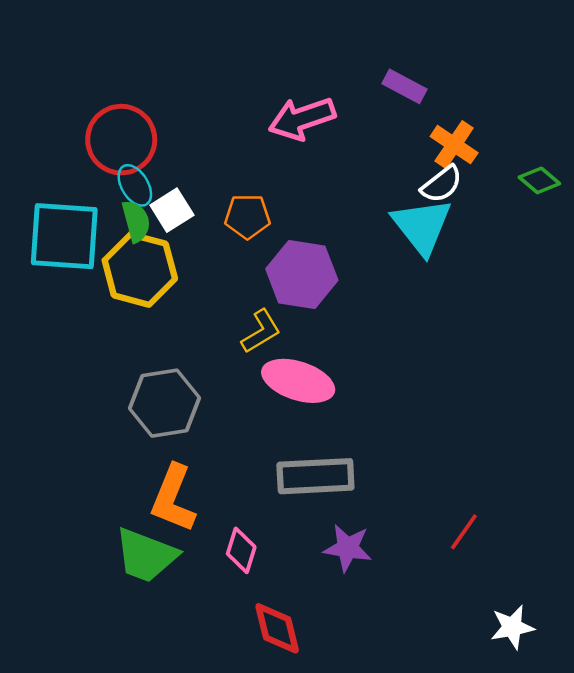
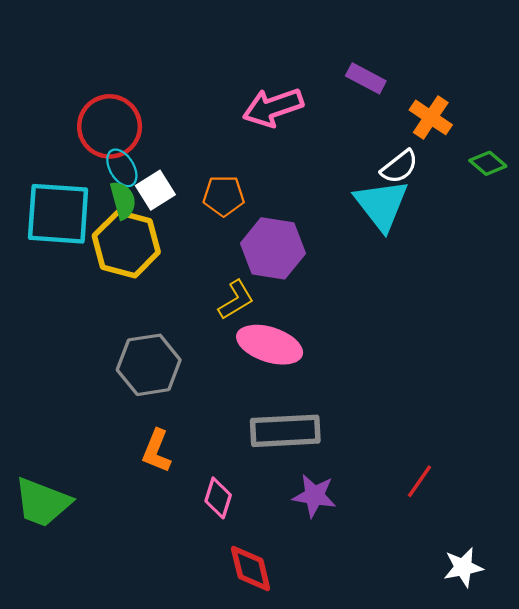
orange cross: (454, 145) -> (431, 117), moved
orange L-shape: (173, 498) -> (157, 451), size x0.7
green trapezoid: (146, 555) -> (42, 502), moved

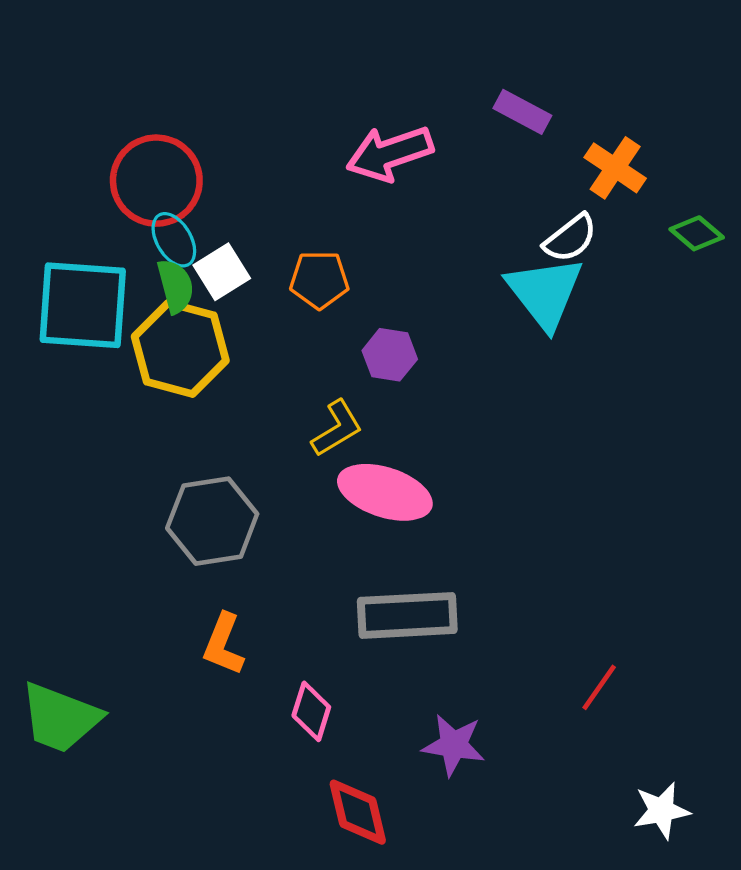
purple hexagon: (273, 248) -> (390, 355), size x0.6
purple star: (314, 496) -> (454, 745), moved

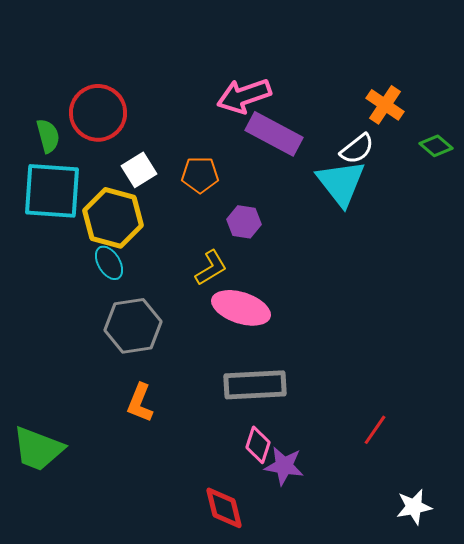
purple rectangle: (522, 112) -> (274, 134), moved, size x1.6
cyan ellipse: (174, 240) -> (109, 263), moved
green semicircle: (175, 286) -> (48, 136), moved
pink diamond: (311, 711) -> (258, 445), moved

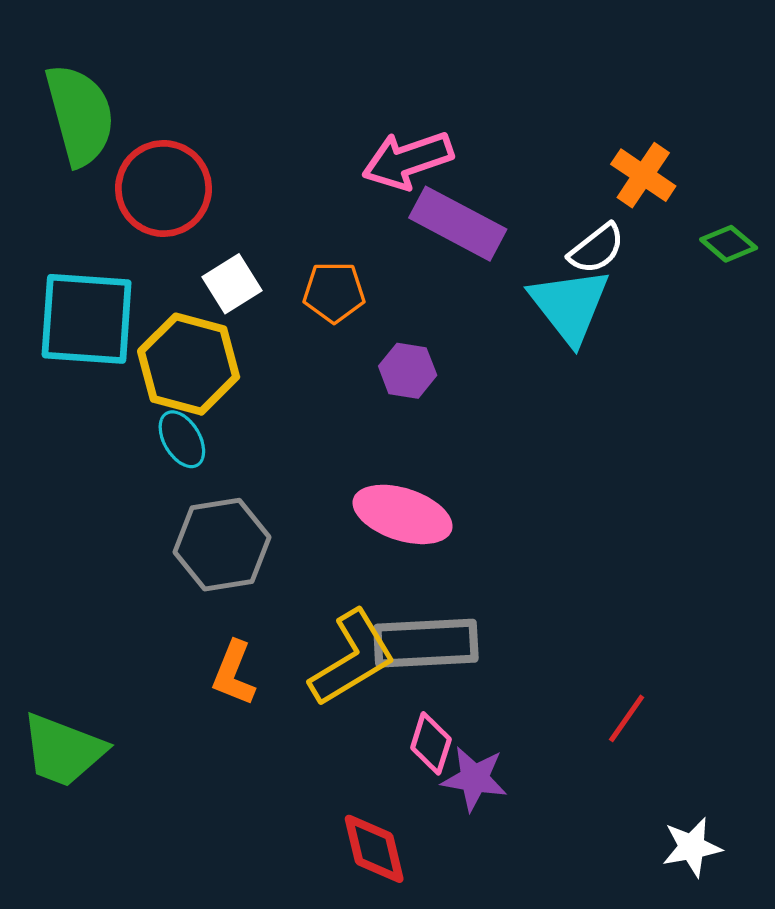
green semicircle: (48, 136) -> (80, 115), moved, size x1.8
yellow L-shape: (211, 268) -> (352, 658), moved, size x1.6

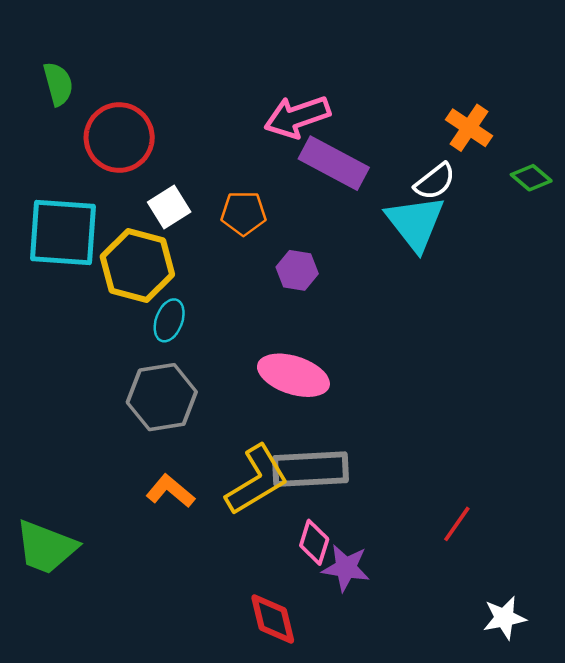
green semicircle: (80, 115) -> (58, 84), size x0.6
cyan ellipse: (182, 439) -> (169, 320), moved, turned 51
orange L-shape: (234, 673) -> (170, 491), turned 108

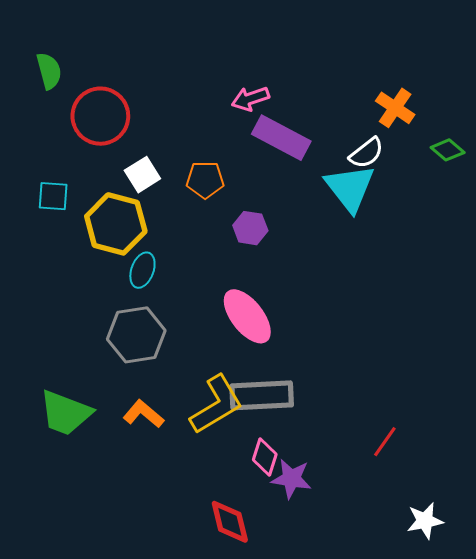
pink arrow: (297, 117) -> (250, 99), size x0.7
cyan square: (63, 233) -> (53, 196), size x0.5
pink ellipse: (293, 375) -> (247, 316), turned 34
green trapezoid: (46, 547) -> (65, 413), moved

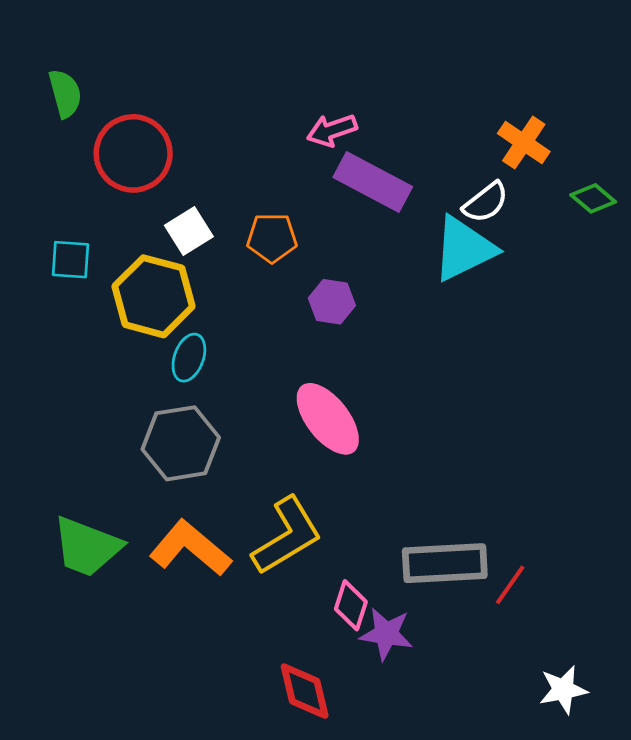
cyan triangle: (350, 188) -> (464, 249), turned 42
gray rectangle: (262, 395) -> (445, 563), moved
orange L-shape: (144, 414) -> (190, 548), size x1.5

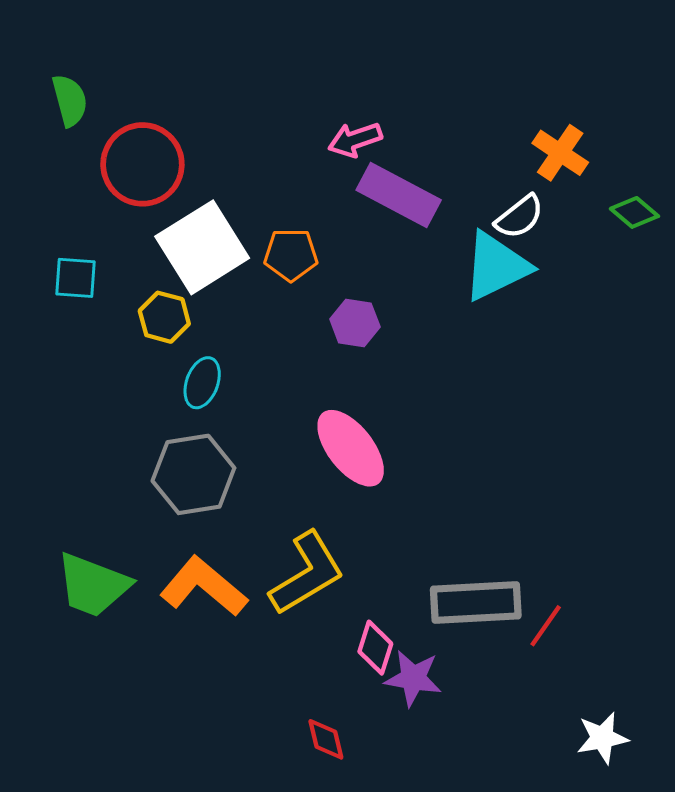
white square: (189, 231) -> (202, 247), size x1.8
yellow hexagon: (154, 296) -> (164, 317), size x0.6
red diamond: (305, 691) -> (326, 739), size x0.7

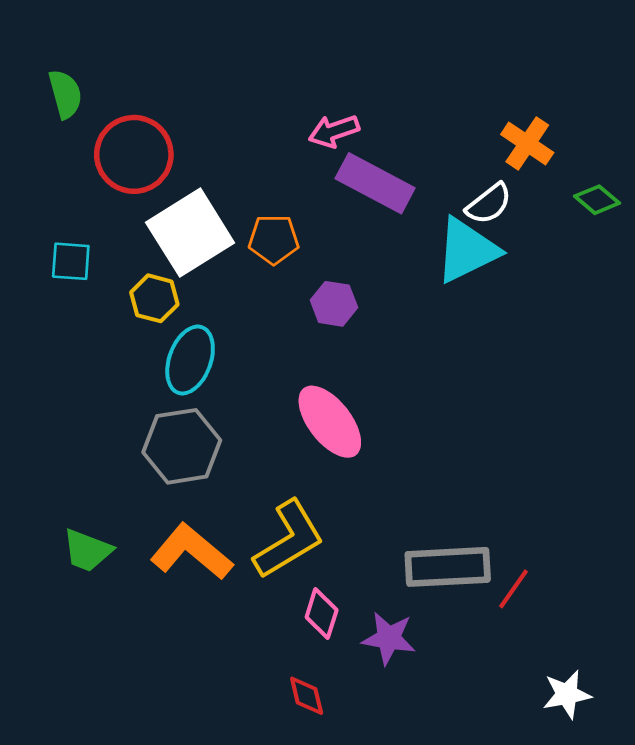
cyan ellipse: (202, 383) -> (190, 360), size x1.4
green trapezoid: (93, 585) -> (87, 550), size x0.7
pink diamond: (375, 648) -> (322, 614), moved

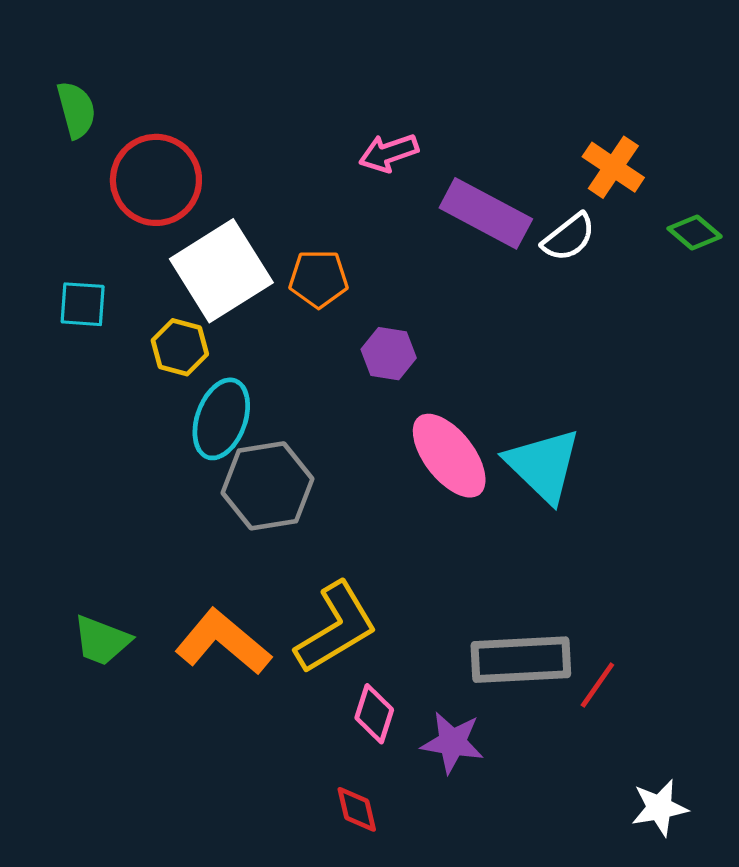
purple rectangle: (375, 183) -> (486, 213), moved
cyan triangle: (467, 250) -> (543, 465), moved, turned -50
pink ellipse: (330, 422) -> (449, 456), moved
gray hexagon: (182, 446) -> (268, 486), moved

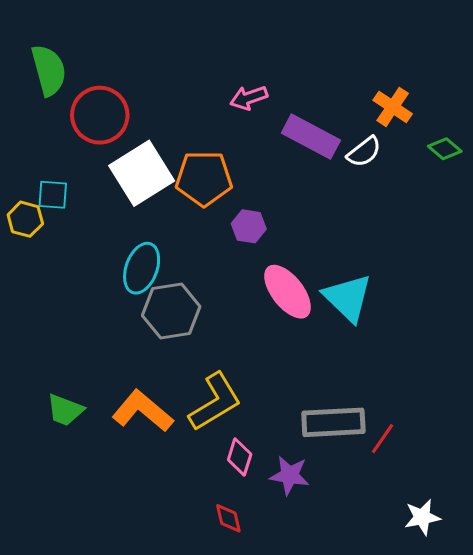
green semicircle: (76, 110) -> (49, 70), size x1.4
orange pentagon: (319, 279) -> (204, 178), size x1.5
yellow hexagon: (180, 347) -> (25, 219), moved

